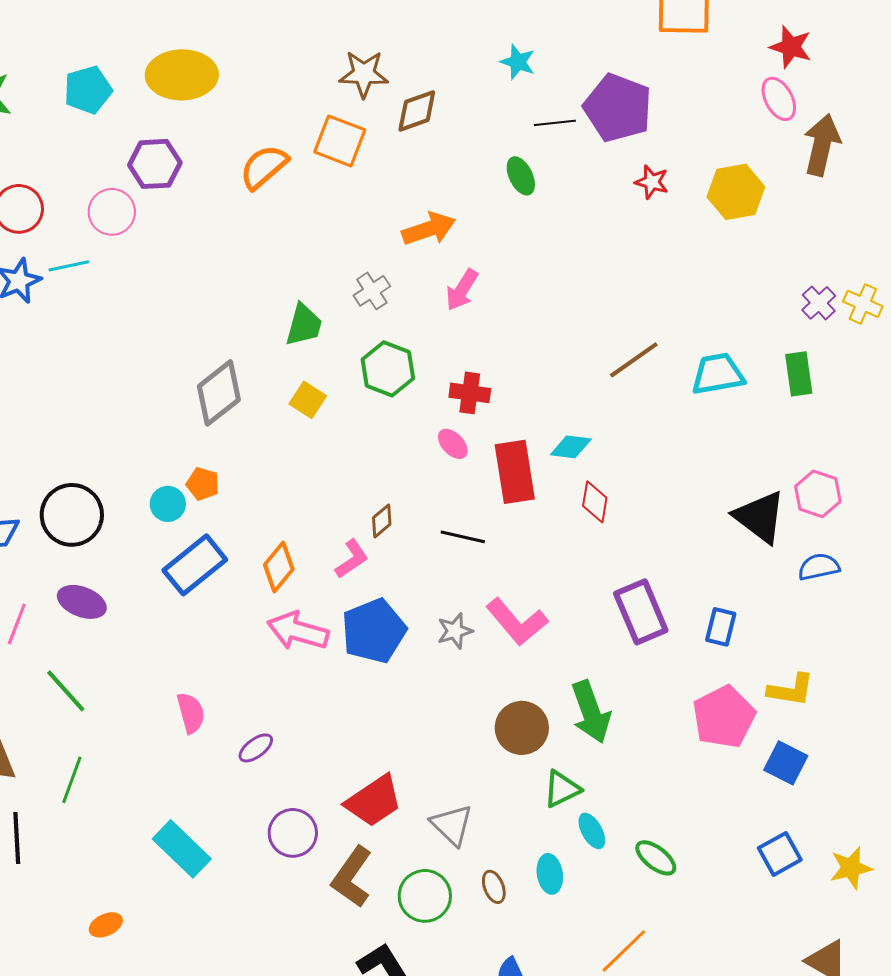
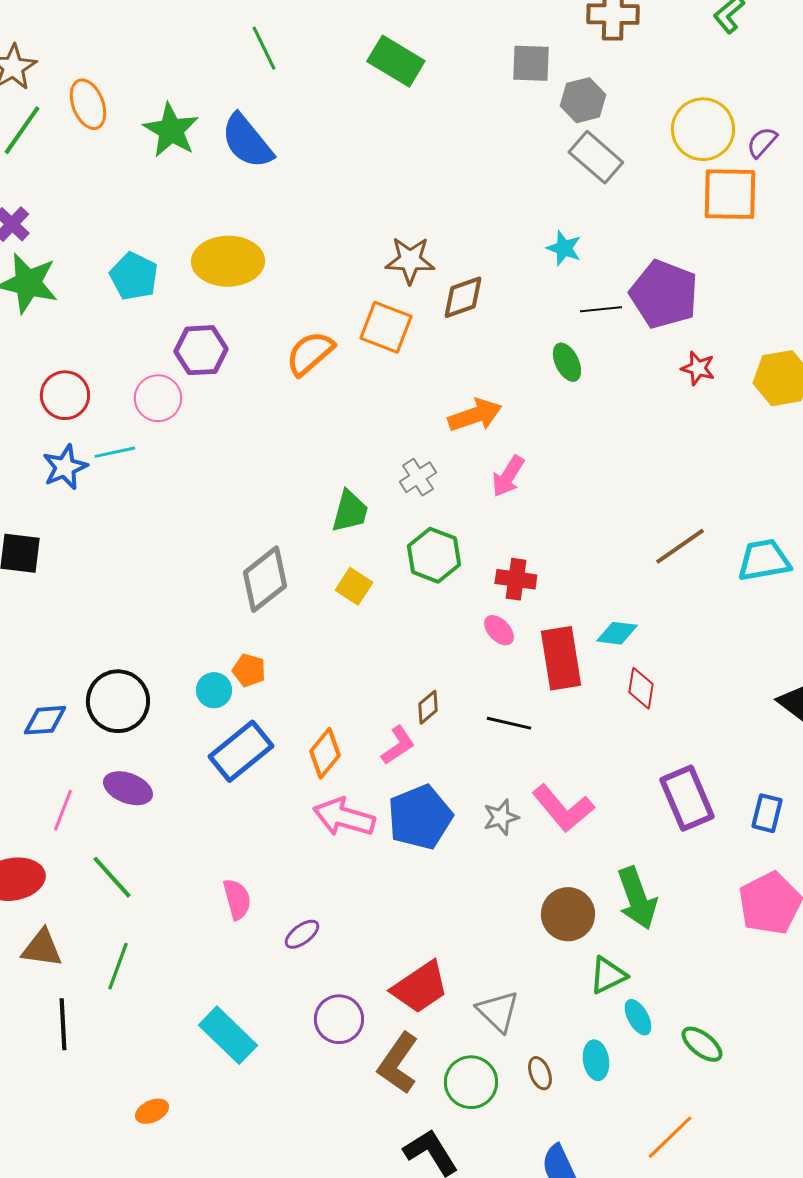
cyan pentagon: (88, 90) -> (134, 276), turned -30

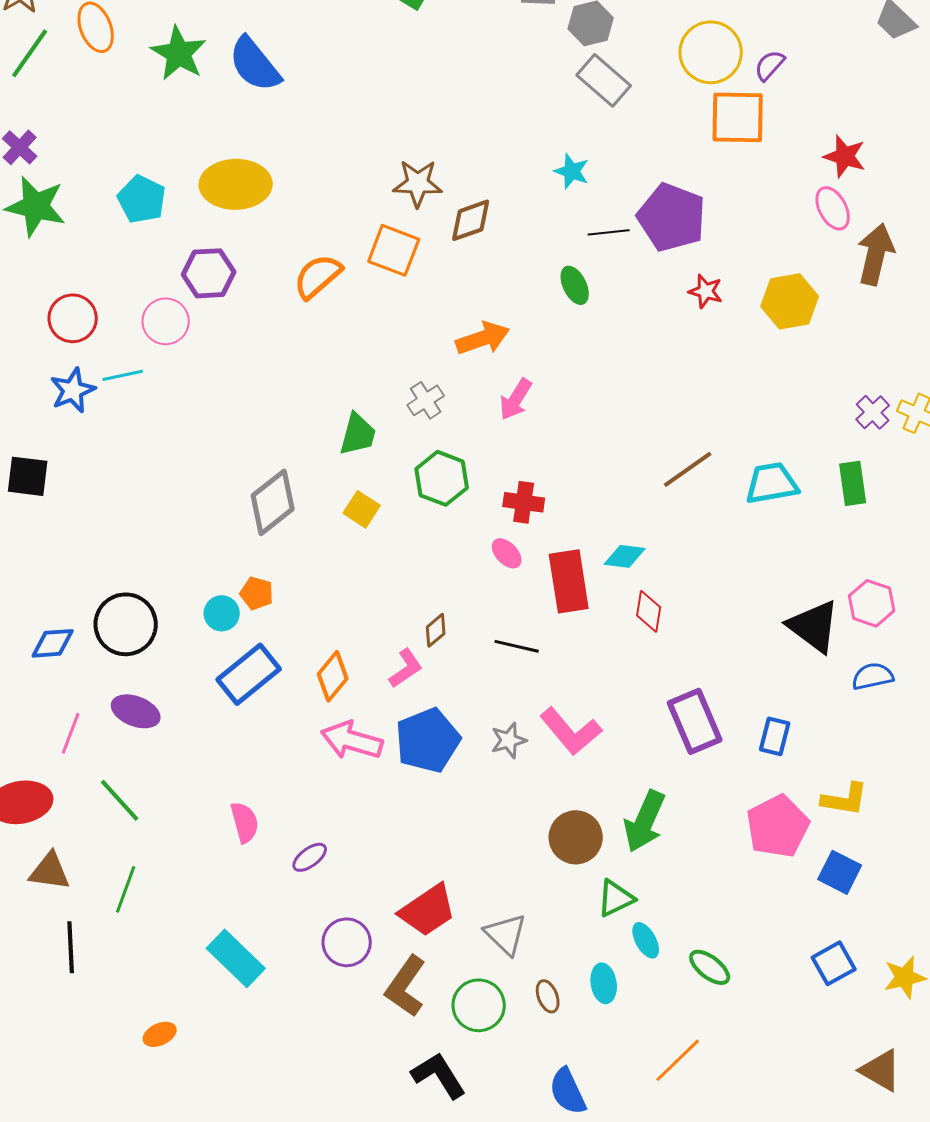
green arrow: (637, 898) -> (645, 821), turned 44

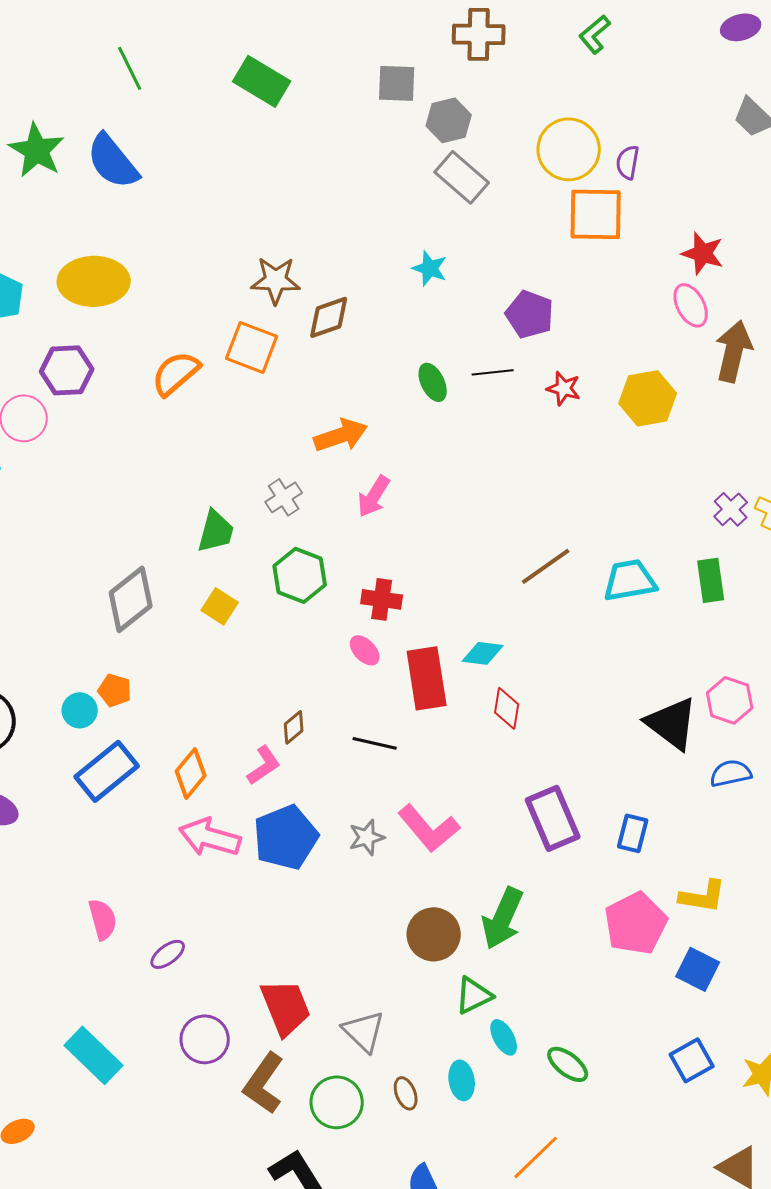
purple semicircle: (770, 65) -> (628, 162), turned -32
purple pentagon: (672, 217) -> (530, 314), size x0.7
black line: (609, 232) -> (493, 372), moved
red trapezoid: (428, 910) -> (286, 1007), turned -78

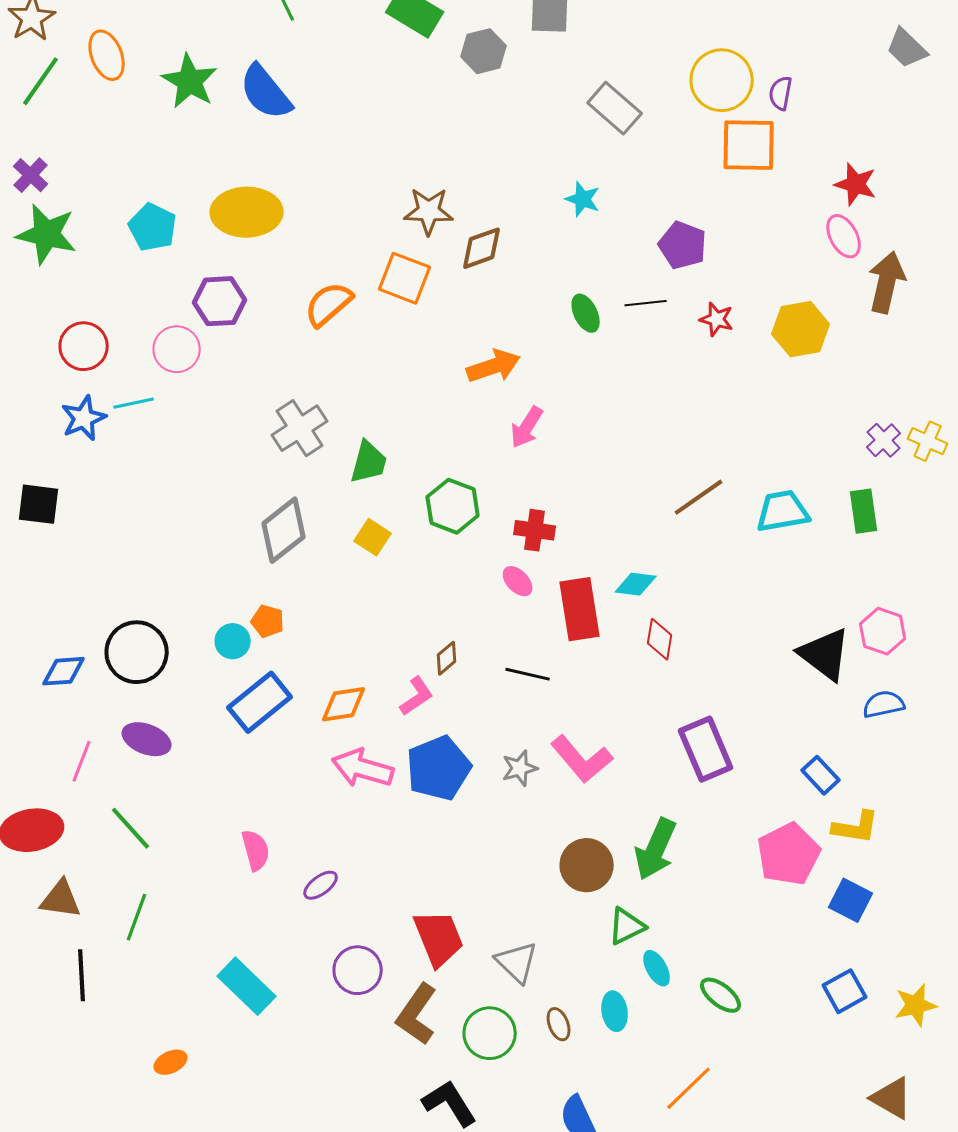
gray hexagon: (449, 120) -> (484, 51), moved
gray cross: (284, 497) -> (300, 428), moved, size x1.5
orange diamond: (191, 773) -> (344, 704), turned 42
blue rectangle: (633, 833) -> (821, 775), moved, turned -57

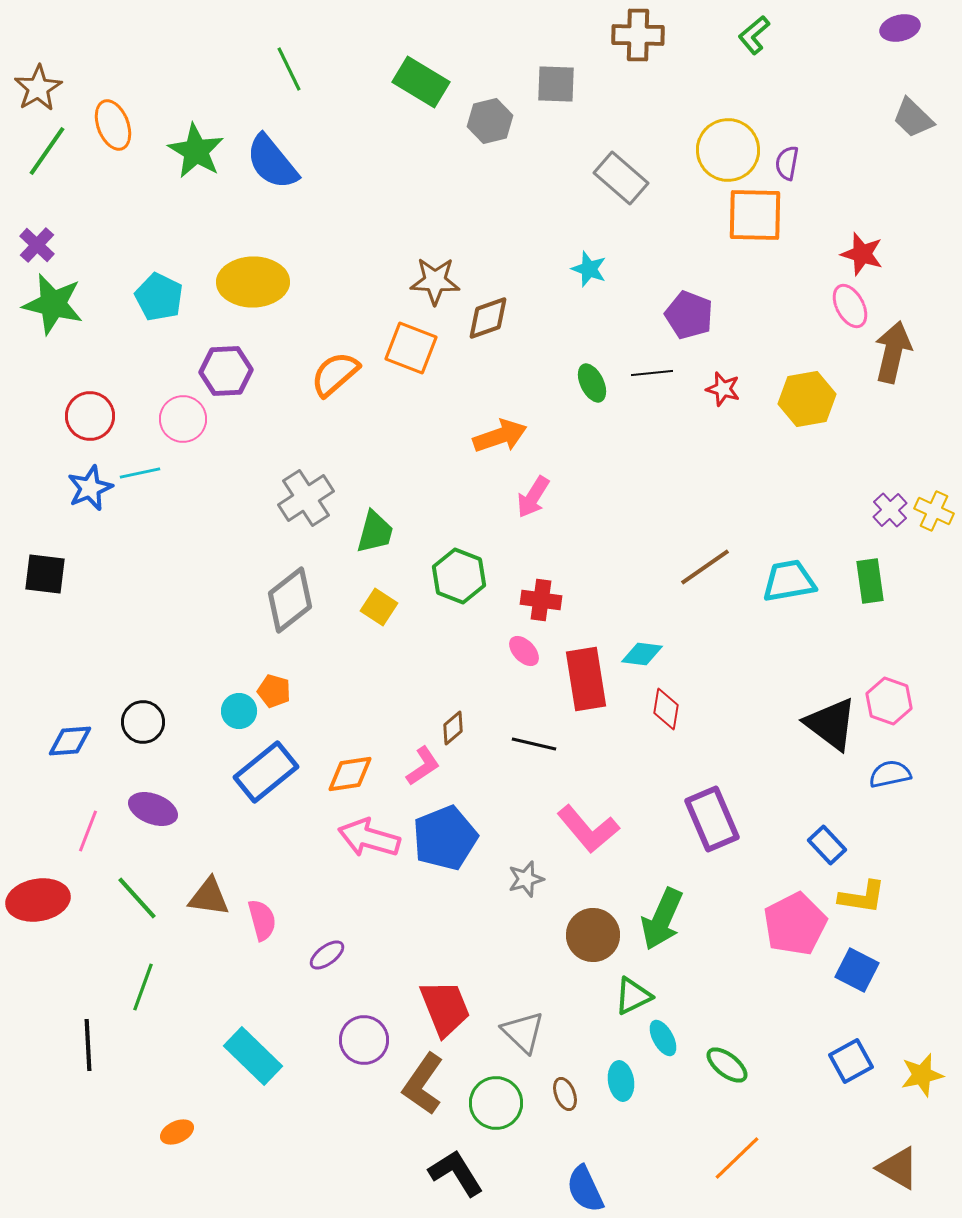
black circle: (137, 652) -> (143, 722), size x0.7
gray star: (520, 768) -> (526, 879), moved
brown triangle: (61, 899) -> (209, 897), moved
orange line: (689, 1088) -> (737, 1158), moved

